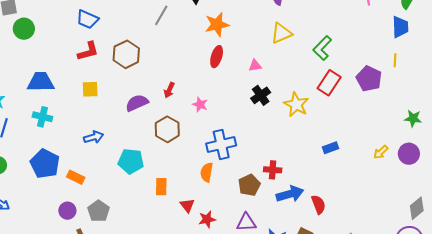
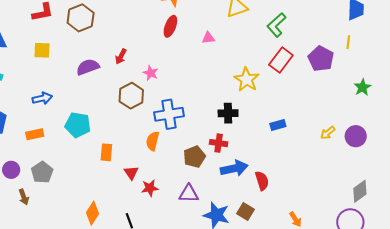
black cross: (261, 95) -> (228, 113), moved, turned 30
green star: (413, 118) -> (362, 87), moved, turned 30
brown hexagon: (167, 129) -> (131, 96), moved
orange rectangle: (76, 177) -> (35, 134), moved, turned -42

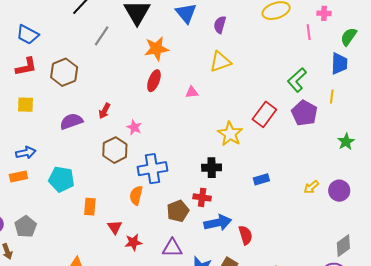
green L-shape: (276, 25) -> (297, 80), moved
orange rectangle: (35, 134) -> (18, 177), moved

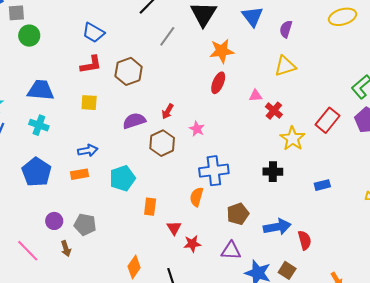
brown hexagon: (115, 150) -> (162, 143), moved
cyan pentagon: (61, 179) -> (122, 178), turned -30
red cross: (202, 197) -> (274, 111), moved, turned 30
gray pentagon: (26, 227) -> (85, 224), turned -30

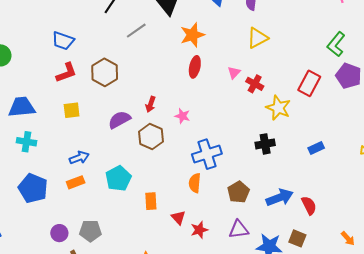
gray line: (167, 36) -> (136, 31), turned 30
pink triangle: (256, 96) -> (234, 73), turned -32

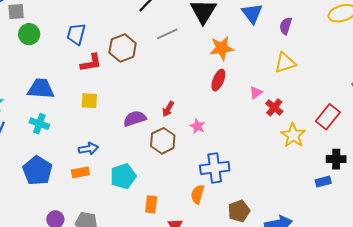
blue trapezoid: (63, 41) -> (76, 34), moved, turned 75
brown hexagon: (105, 72) -> (123, 48), moved
black cross: (265, 144) -> (336, 159), moved

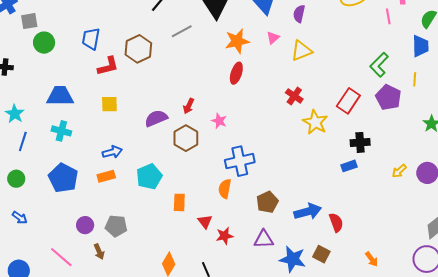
pink triangle: (256, 93) -> (273, 38), moved

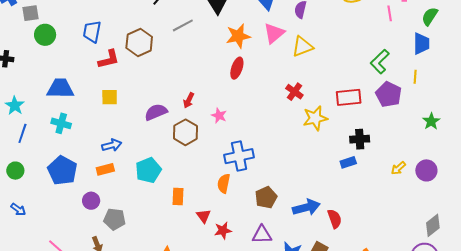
pink triangle: (273, 38) -> (274, 33), size x1.6
red rectangle: (348, 101) -> (349, 97), turned 50
yellow star: (315, 122) -> (315, 118), turned 30
purple circle: (85, 225) -> (91, 201), moved

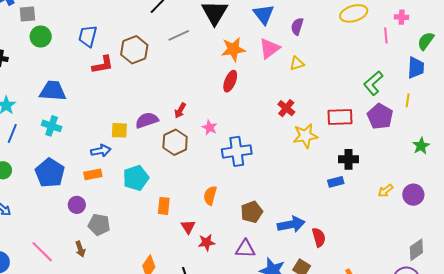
yellow triangle: (302, 46) -> (297, 63), size x0.7
yellow square: (110, 97) -> (119, 130), moved
blue cross: (239, 156) -> (237, 151), moved

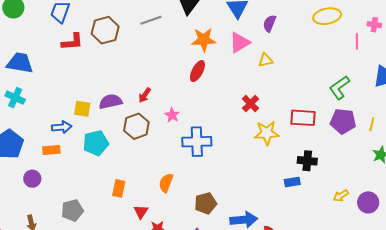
yellow line: (408, 100) -> (372, 124), moved
purple pentagon: (380, 116) -> (343, 121), turned -30
cyan pentagon: (136, 178) -> (96, 143), moved
gray pentagon: (99, 225) -> (72, 210), moved, turned -30

